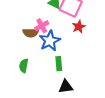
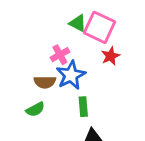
brown semicircle: (31, 33) -> (45, 82), moved
green semicircle: (24, 66) -> (35, 109), turned -128

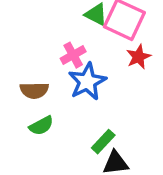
brown semicircle: (45, 82) -> (34, 90), moved
green rectangle: (83, 107) -> (103, 142), moved, turned 48

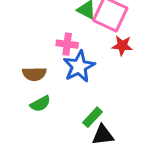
pink cross: (73, 55) -> (67, 44), turned 36
red star: (138, 57) -> (122, 46), turned 30

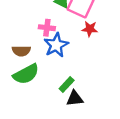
green semicircle: (40, 104) -> (26, 74), size x1.6

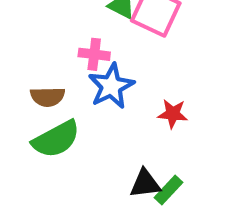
red star: (90, 29) -> (173, 114), moved
green rectangle: (67, 85) -> (168, 190), moved

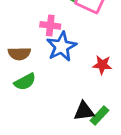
green semicircle: (56, 139) -> (25, 82), size x0.7

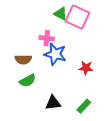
blue star: (62, 47) -> (55, 54), turned -30
black triangle: (84, 111) -> (53, 103), moved

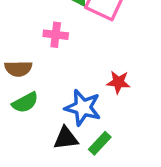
blue star: (55, 54) -> (83, 108), moved
green rectangle: (84, 106) -> (100, 143), moved

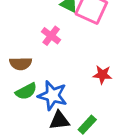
pink cross: (56, 35) -> (51, 36), turned 30
blue star: (83, 108) -> (52, 95), moved

